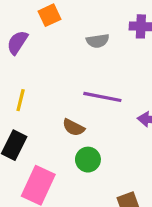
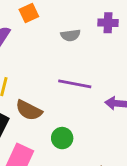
brown semicircle: (74, 127) -> (29, 110), moved, size x1.4

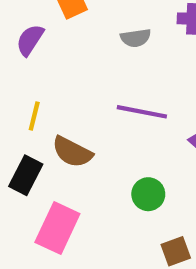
green circle: (62, 138) -> (148, 194), moved

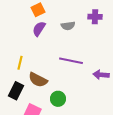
purple semicircle: (30, 40) -> (39, 29), moved
green circle: (148, 194) -> (58, 99), moved

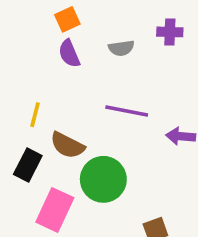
purple semicircle: (39, 29) -> (69, 54), turned -56
green circle: (58, 99) -> (103, 179), size x1.6

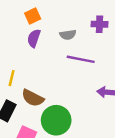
purple semicircle: (69, 54) -> (34, 38), turned 42
purple line: (127, 111) -> (81, 59), moved

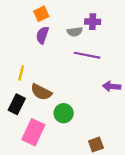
purple cross: (99, 24) -> (93, 22), moved
green circle: (56, 120) -> (64, 113), size x0.7

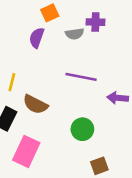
orange square: (41, 14) -> (50, 13), moved
purple line: (87, 55) -> (81, 77), moved
green circle: (64, 113) -> (82, 129), moved

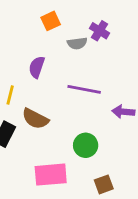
purple cross: (95, 22) -> (100, 31), turned 30
purple semicircle: (37, 38) -> (37, 67), moved
pink rectangle: (26, 151) -> (51, 175), moved, turned 60

